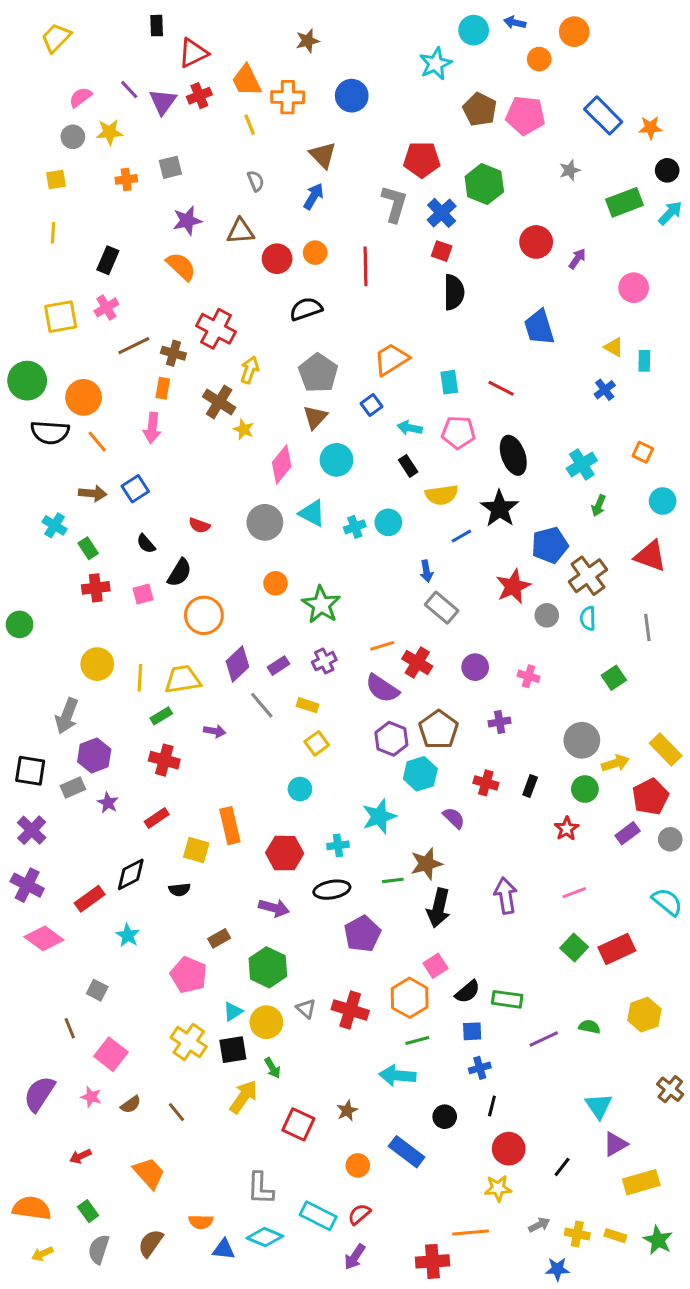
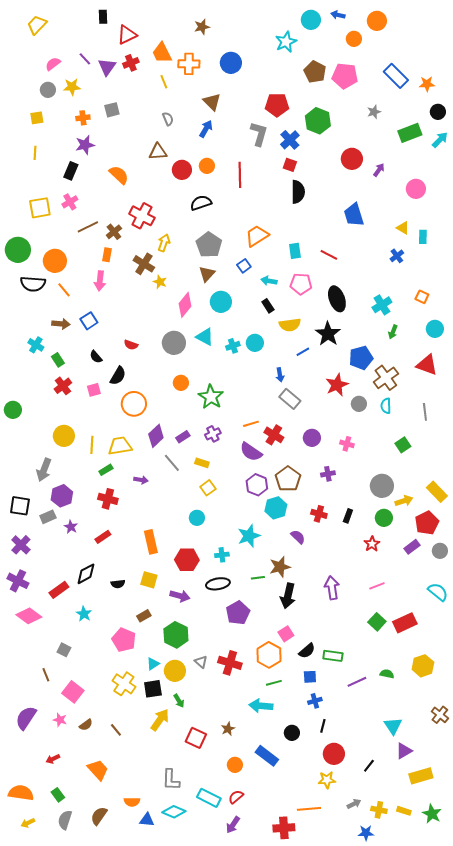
purple star: (187, 221) -> (85, 145), moved
brown cross: (173, 353) -> (114, 232), turned 35
red cross: (96, 588) -> (63, 386), turned -30
yellow square: (196, 850) -> (149, 580), moved

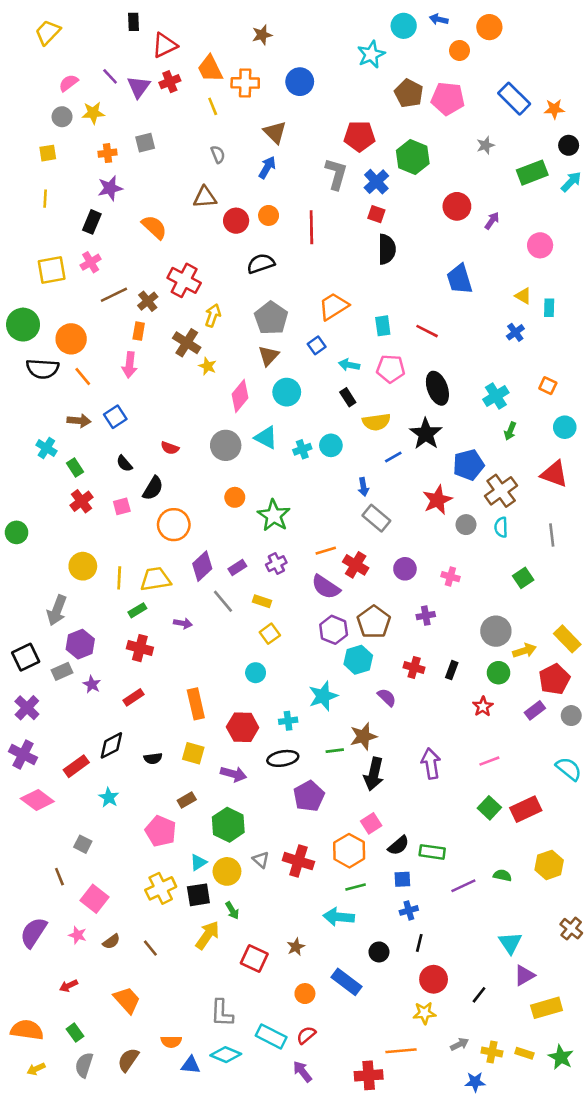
black square: (20, 506) -> (26, 657), turned -35
yellow cross: (124, 684) -> (161, 888), turned 30
purple arrow: (233, 825) -> (302, 1071), turned 108

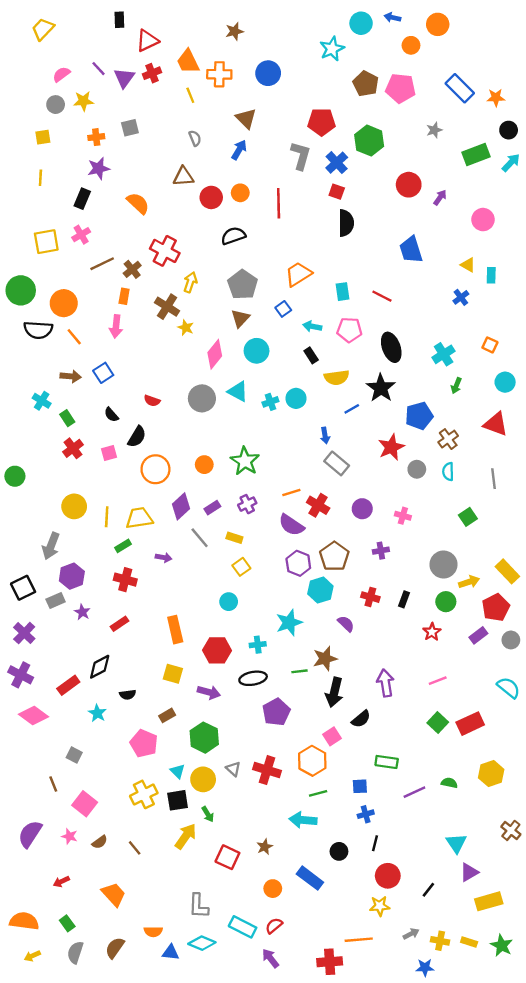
brown cross: (501, 491) -> (448, 439), size x0.7
orange circle: (235, 497) -> (204, 465), moved
black semicircle: (153, 758) -> (128, 695), moved
black semicircle: (398, 845) -> (361, 719), moved
cyan triangle: (198, 862) -> (178, 771), turned -42

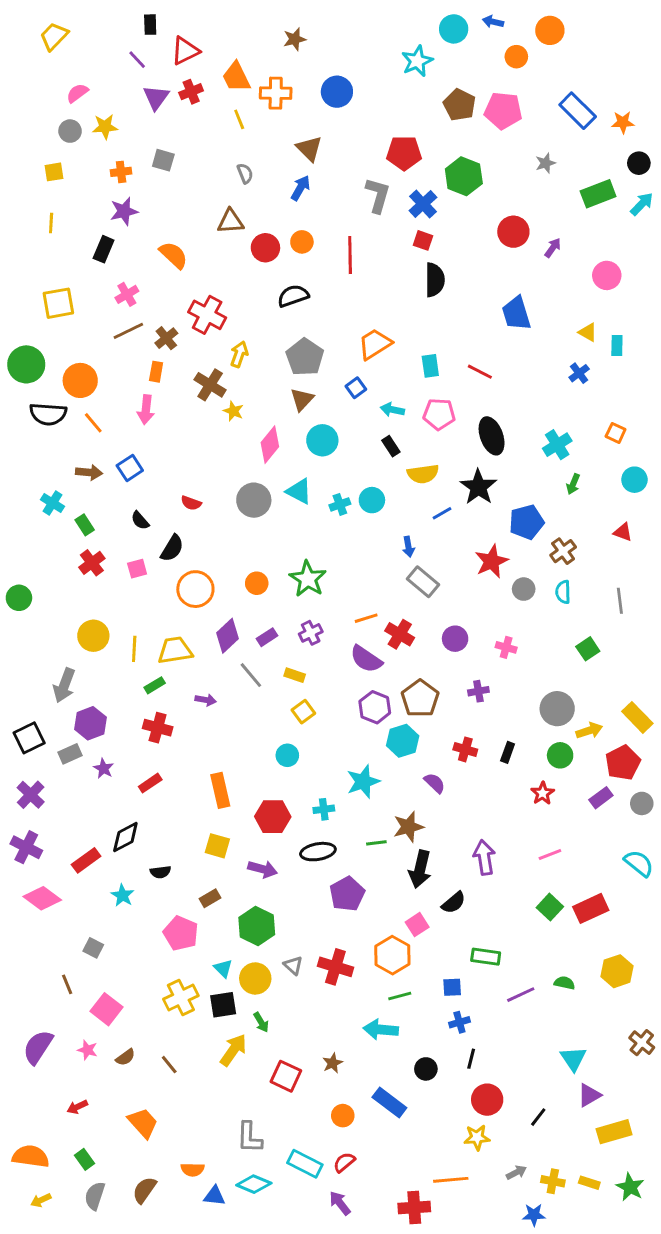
purple line: (99, 69) -> (137, 60), moved
gray square: (130, 128) -> (163, 160), turned 30
pink cross: (81, 235) -> (127, 294), moved
red triangle: (496, 424) -> (623, 532), size x0.6

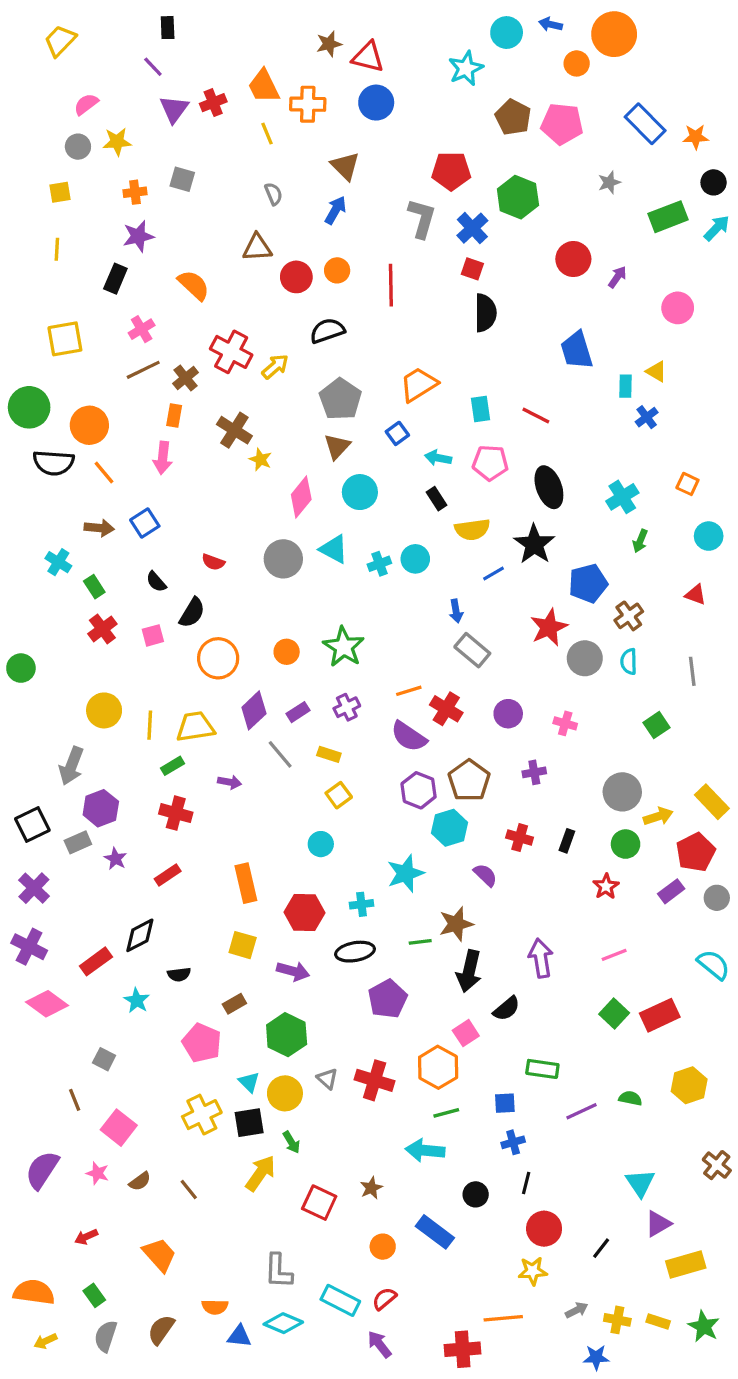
orange circle: (550, 30) -> (614, 34), size x1.4
red triangle: (185, 51) -> (368, 57), moved, turned 40
cyan rectangle: (617, 345) -> (626, 386), moved
yellow arrow: (239, 354) -> (275, 367), moved, turned 30
gray circle: (524, 589) -> (585, 658), size x1.4

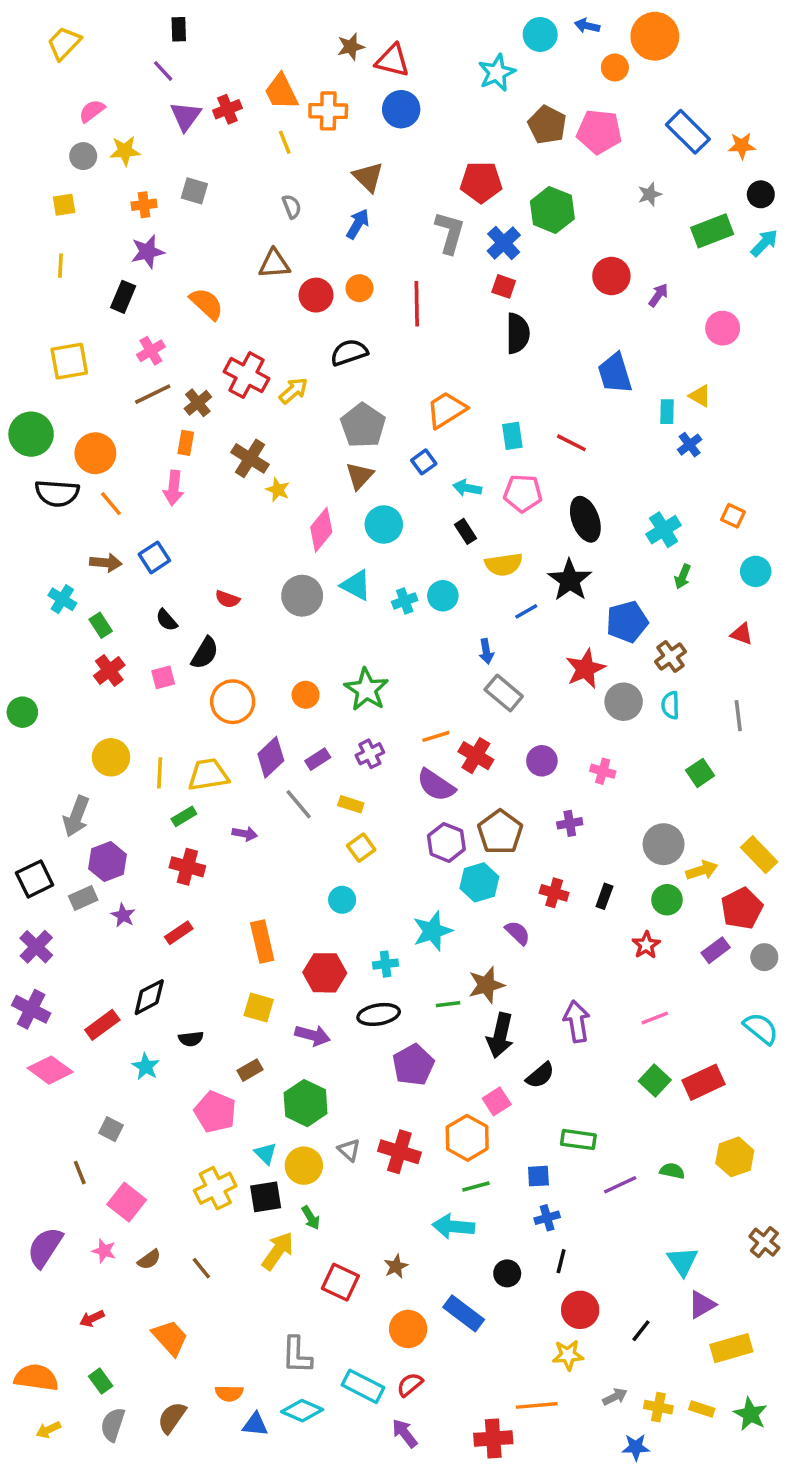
orange circle: (383, 1247) -> (408, 1329), size x1.4

